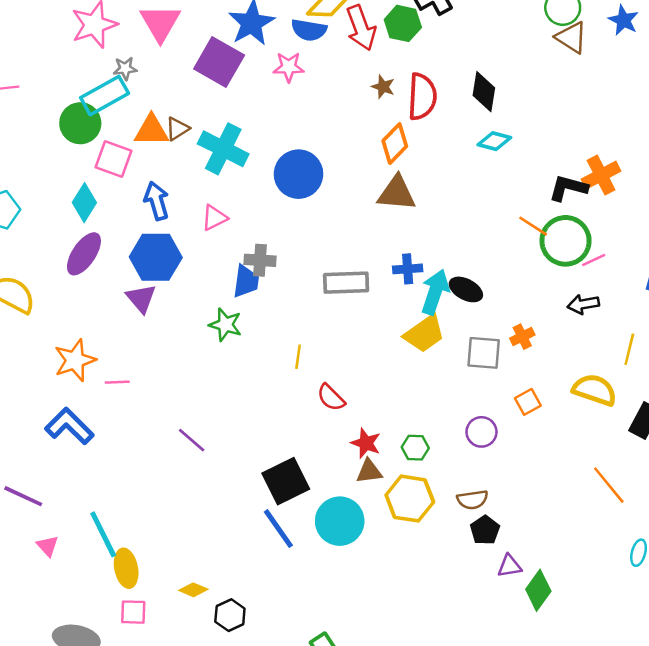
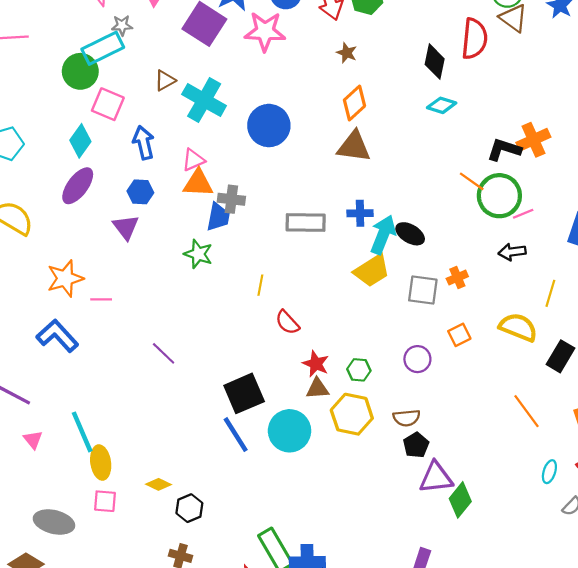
pink star: (289, 67) -> (265, 31), size x1.5
red semicircle: (422, 97) -> (474, 39), moved
orange triangle: (151, 130) -> (198, 183), moved
blue hexagon: (156, 257) -> (140, 192), size x0.6
purple triangle: (509, 566) -> (436, 478), size x1.6

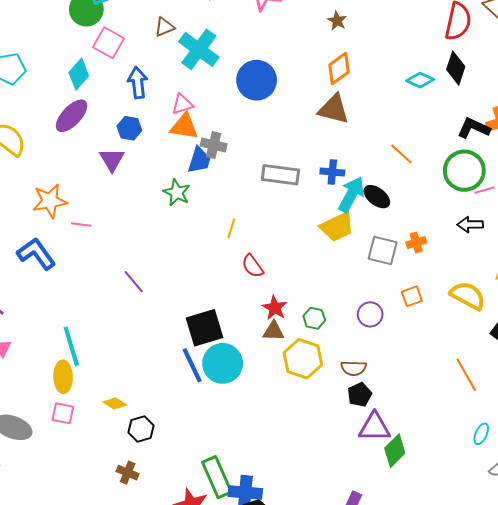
black diamond: (435, 62) -> (456, 68), moved
orange line: (472, 181) -> (401, 154), moved
cyan circle: (290, 431) -> (223, 363), moved
cyan line: (82, 432) -> (71, 346), moved

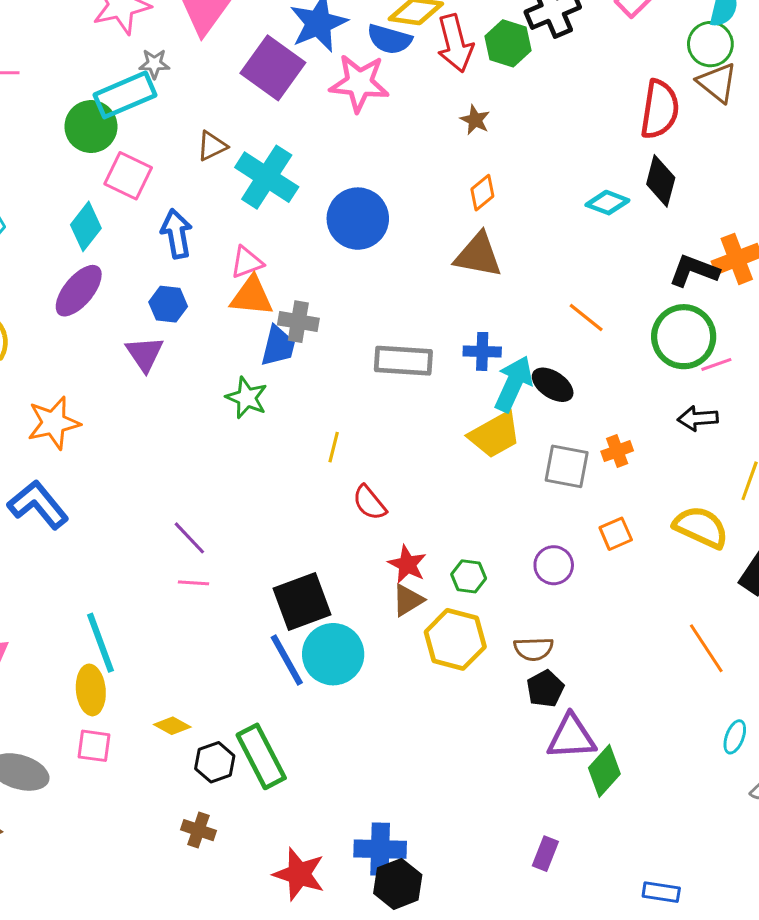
orange diamond: (339, 68) -> (482, 193), size x0.7
pink line: (81, 225) -> (194, 583), moved
brown triangle: (274, 331) -> (408, 600), turned -30
green rectangle: (217, 477) -> (261, 756), moved

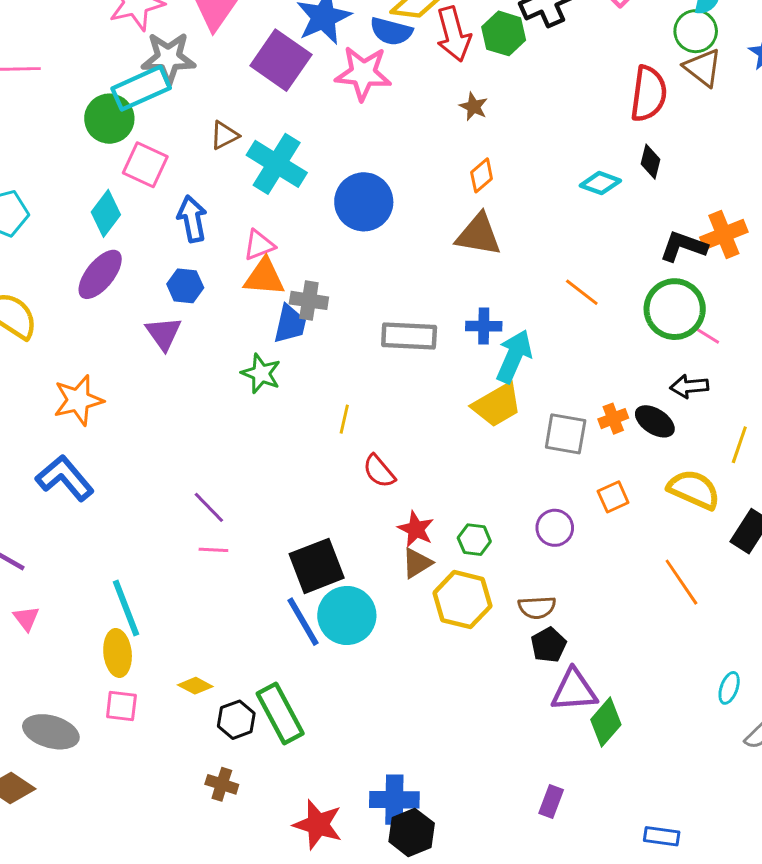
gray star: (154, 64) -> (168, 58), size x1.8
black diamond: (661, 181) -> (651, 162), size x0.7
pink line: (716, 364) -> (706, 335), turned 52
black ellipse: (553, 385) -> (655, 421), moved
orange line: (706, 648) -> (681, 582), moved

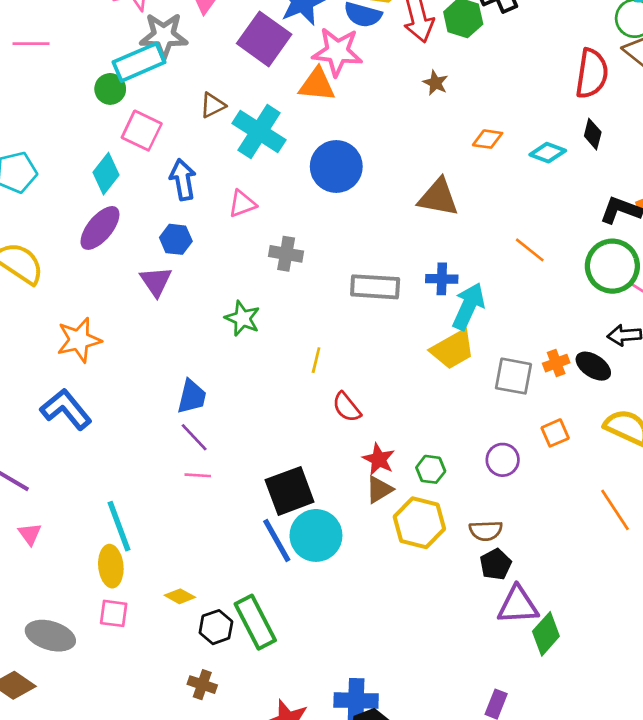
green circle: (109, 119) -> (110, 89), size x0.7
orange diamond: (482, 175) -> (488, 139), moved, turned 48
orange triangle: (264, 277) -> (317, 85), moved
blue trapezoid: (290, 324) -> (192, 397), moved

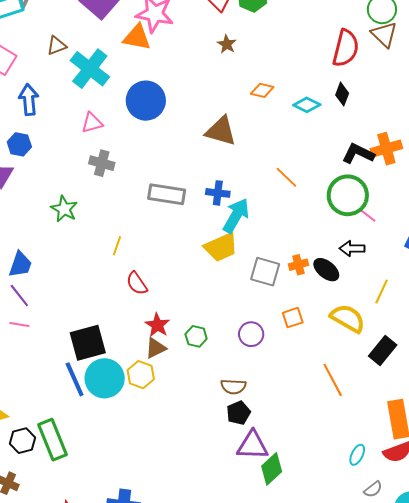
pink triangle: (242, 204) -> (92, 123), moved
yellow hexagon: (419, 523) -> (141, 375), moved, size x0.7

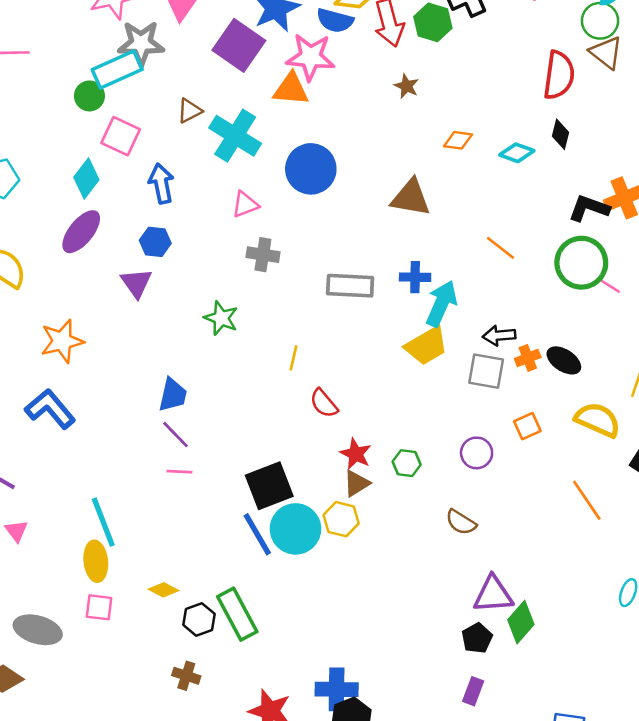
black arrow: (352, 248) -> (499, 335), moved
brown semicircle: (233, 387) -> (461, 522), turned 35
black pentagon: (239, 413) -> (477, 638), moved

